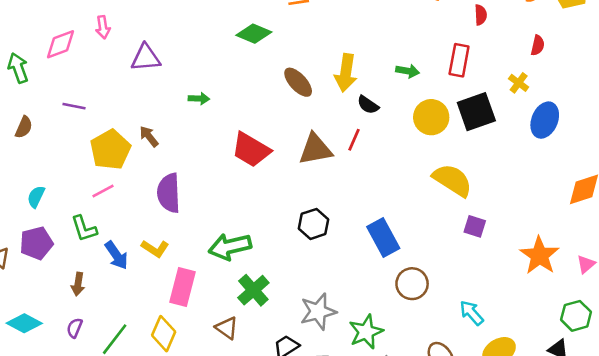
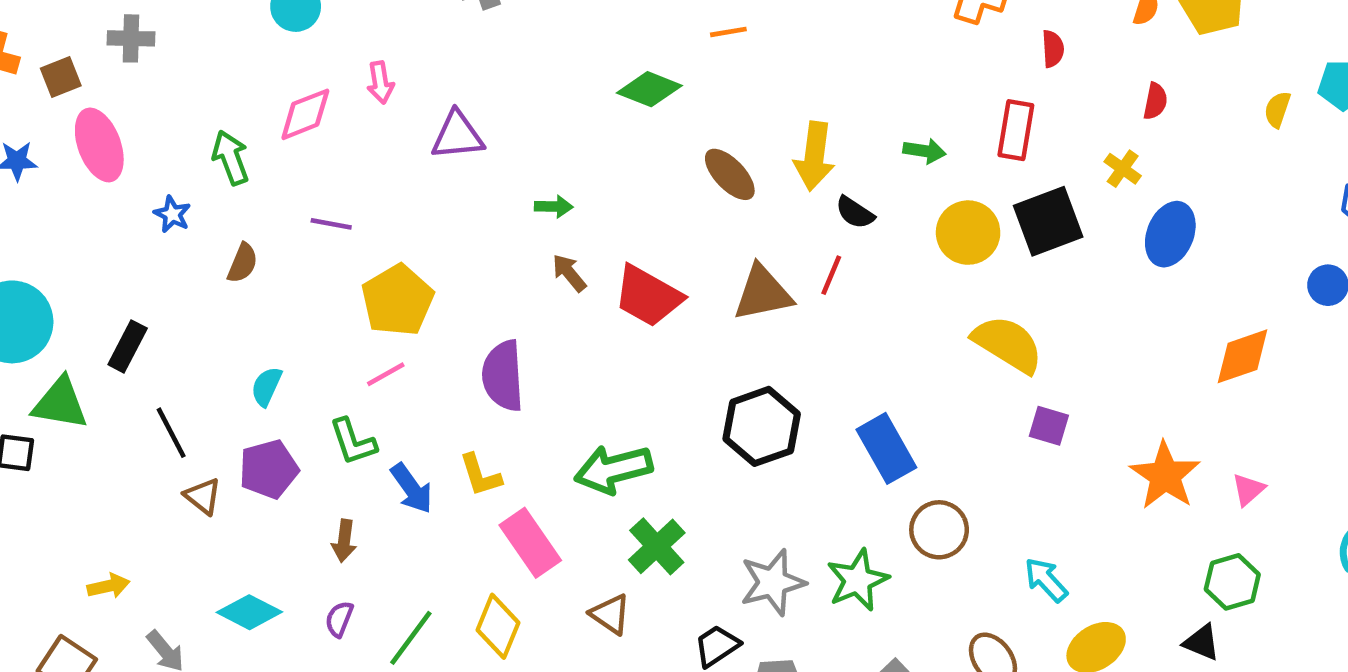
brown arrow: (149, 136) -> (569, 273), moved
black hexagon: (314, 224) -> (762, 426), size x1.4
yellow L-shape: (155, 249) -> (480, 475), turned 40
pink rectangle: (183, 287) -> (530, 543), turned -48
green star: (366, 332) -> (858, 580), moved

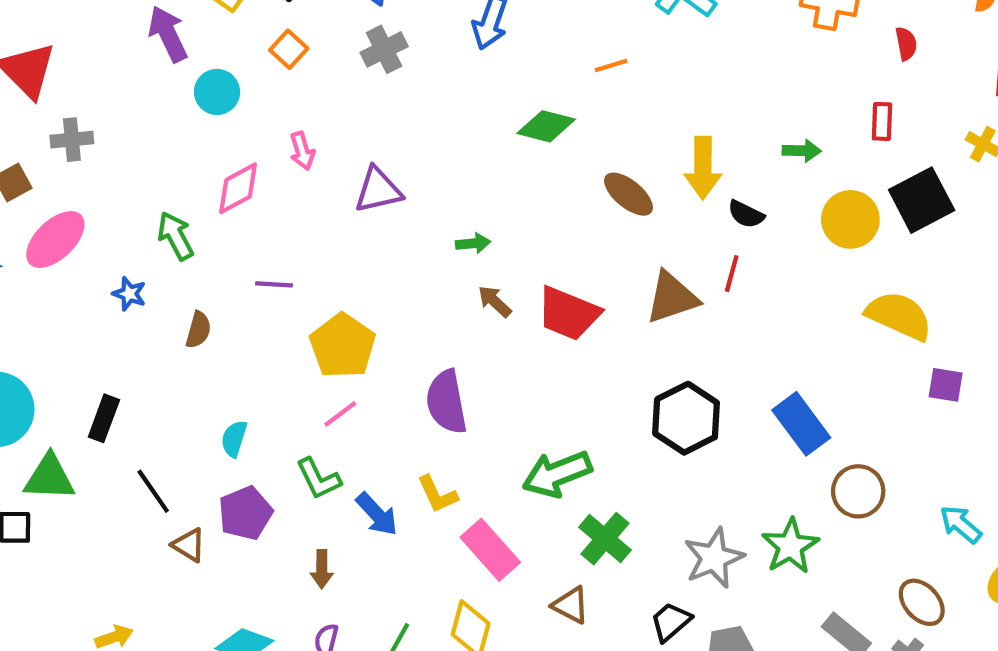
red rectangle: (1016, 130) -> (882, 121), size x0.7
pink ellipse: (99, 145) -> (55, 239), turned 74

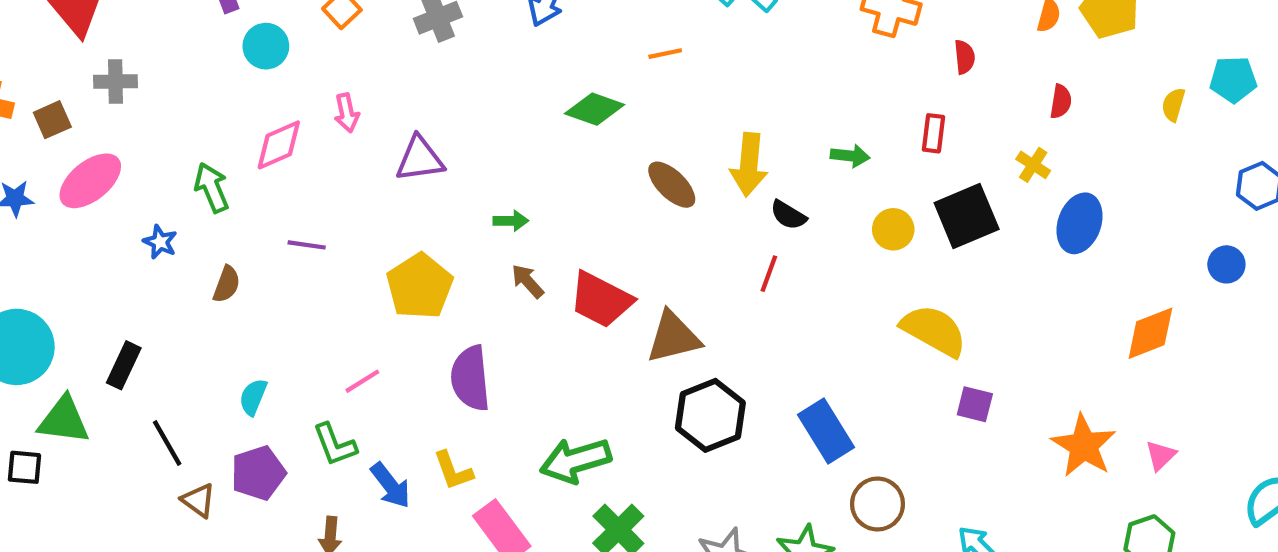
yellow circle: (850, 219) -> (893, 229), size x0.7
brown triangle: (672, 298) -> (673, 337), moved
yellow pentagon: (343, 346) -> (420, 286), moved

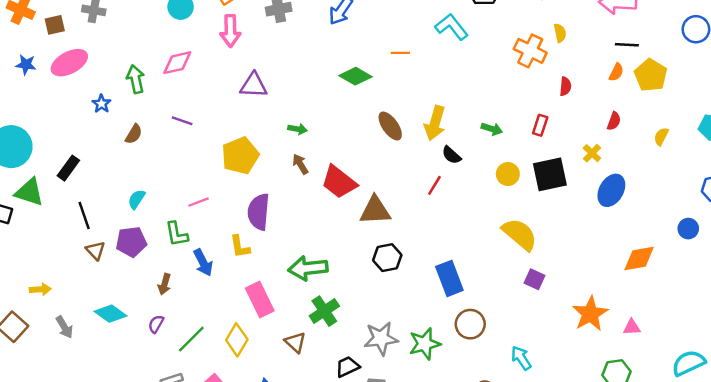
yellow semicircle: (1173, 105) -> (661, 136), moved
pink arrow: (347, 113) -> (230, 31), moved, size x1.5
black hexagon: (710, 415) -> (387, 258), size x0.7
pink triangle: (1161, 455) -> (632, 327), turned 30
yellow L-shape: (453, 471) -> (240, 247), moved

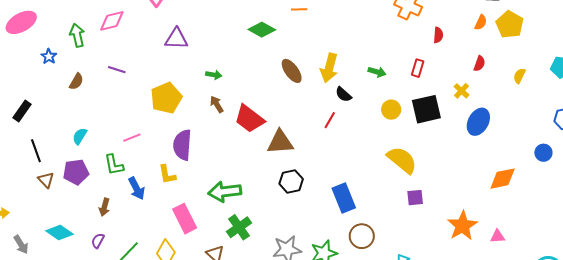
purple square: (535, 279) -> (415, 198), turned -30

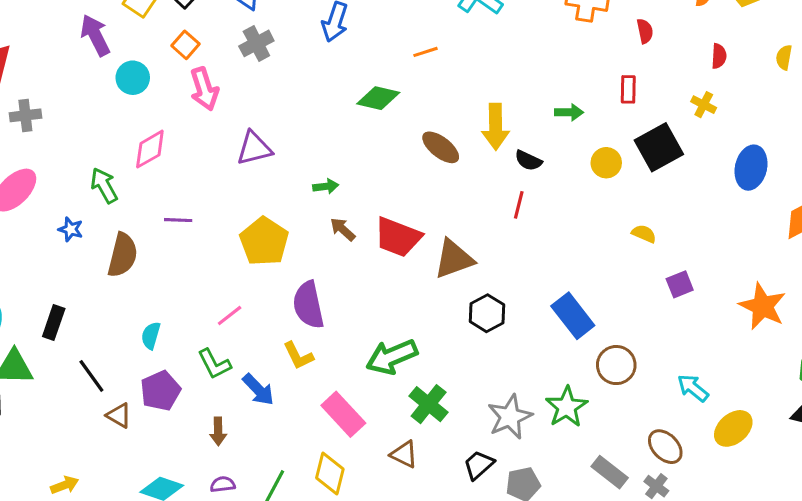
brown semicircle: (76, 81) -> (123, 255), size x1.6
blue ellipse: (478, 122) -> (751, 168), moved
yellow semicircle: (402, 160) -> (644, 234), size x0.5
purple semicircle: (98, 241) -> (223, 484), turned 70

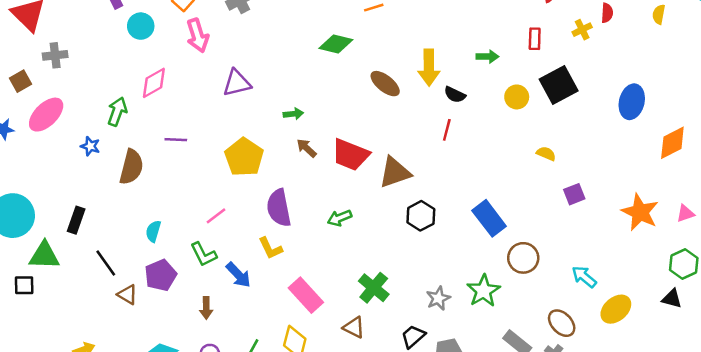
yellow cross: (704, 105) -> (582, 30), moved, turned 36
green arrow: (104, 186) -> (117, 112), turned 48
green arrow: (392, 357) -> (340, 218), moved, size x0.6
gray star: (510, 417) -> (438, 298), size x0.7

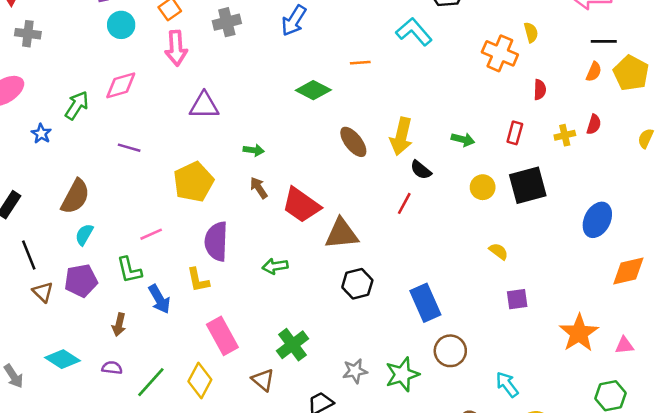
brown semicircle: (131, 167) -> (75, 197), moved

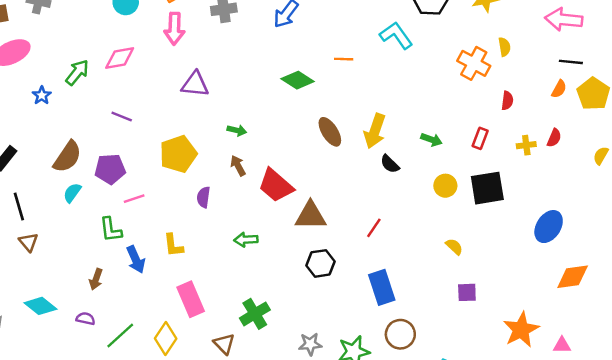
red line: (404, 203) -> (374, 228), moved
purple semicircle: (216, 241) -> (203, 197), moved, size x0.6
purple pentagon: (81, 281) -> (110, 169), moved

